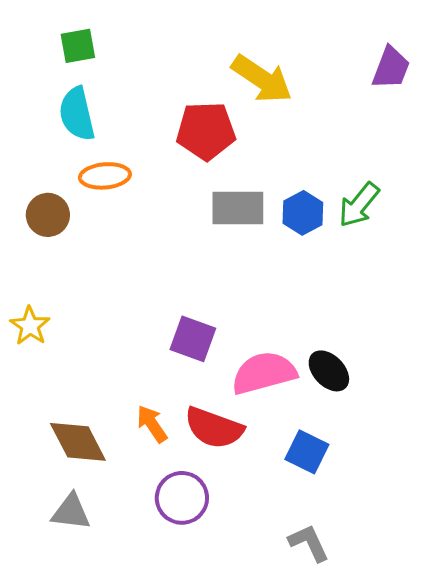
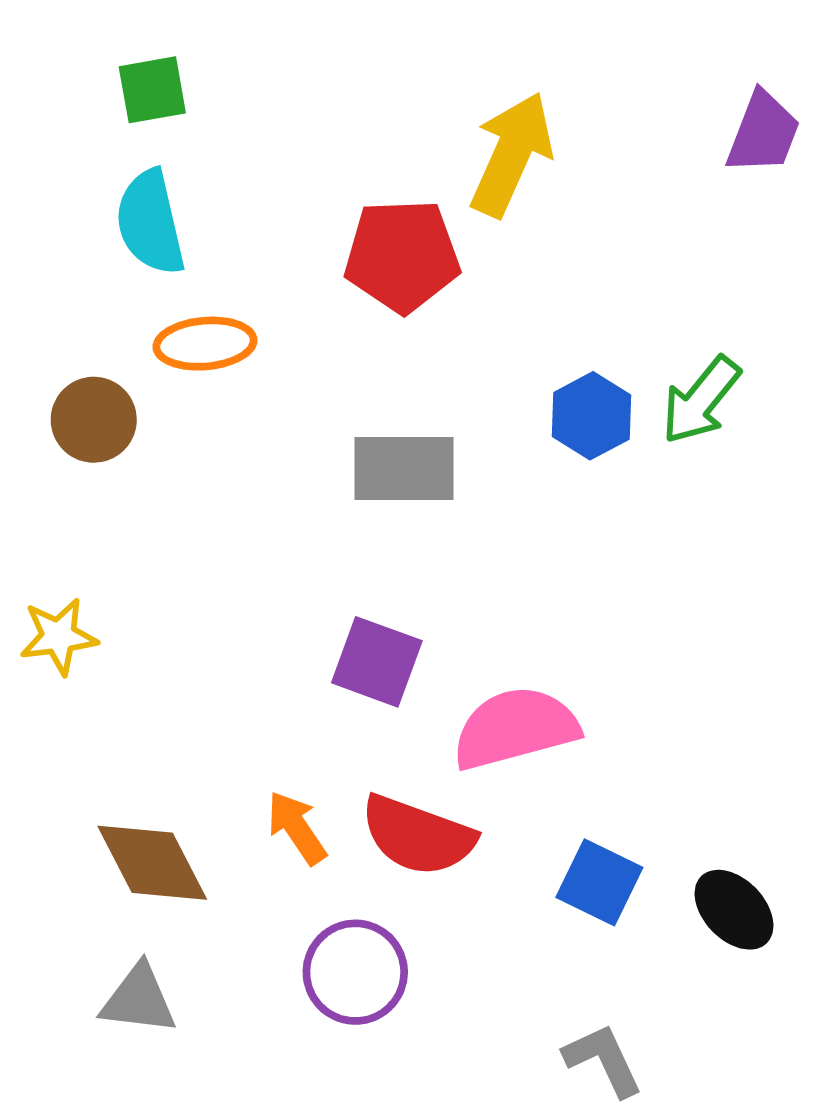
yellow arrow: (262, 79) -> (511, 154), turned -100
gray rectangle: (238, 208) -> (404, 469), moved
yellow star: (30, 326) -> (59, 636), turned 30
black ellipse: (329, 371) -> (734, 910), moved

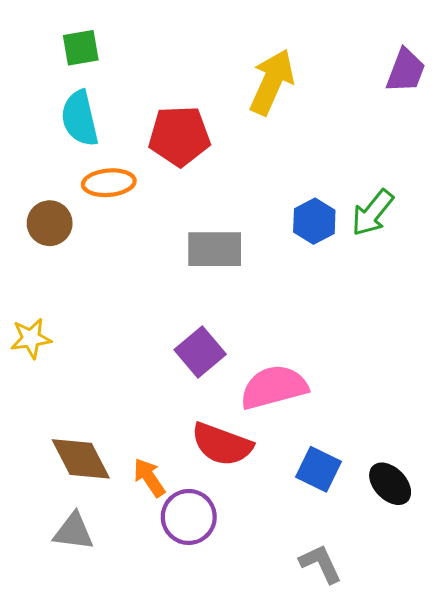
red pentagon: (402, 256) -> (179, 136), moved
purple square: (377, 662) -> (200, 352), turned 30
orange arrow: (297, 828) -> (149, 478), moved

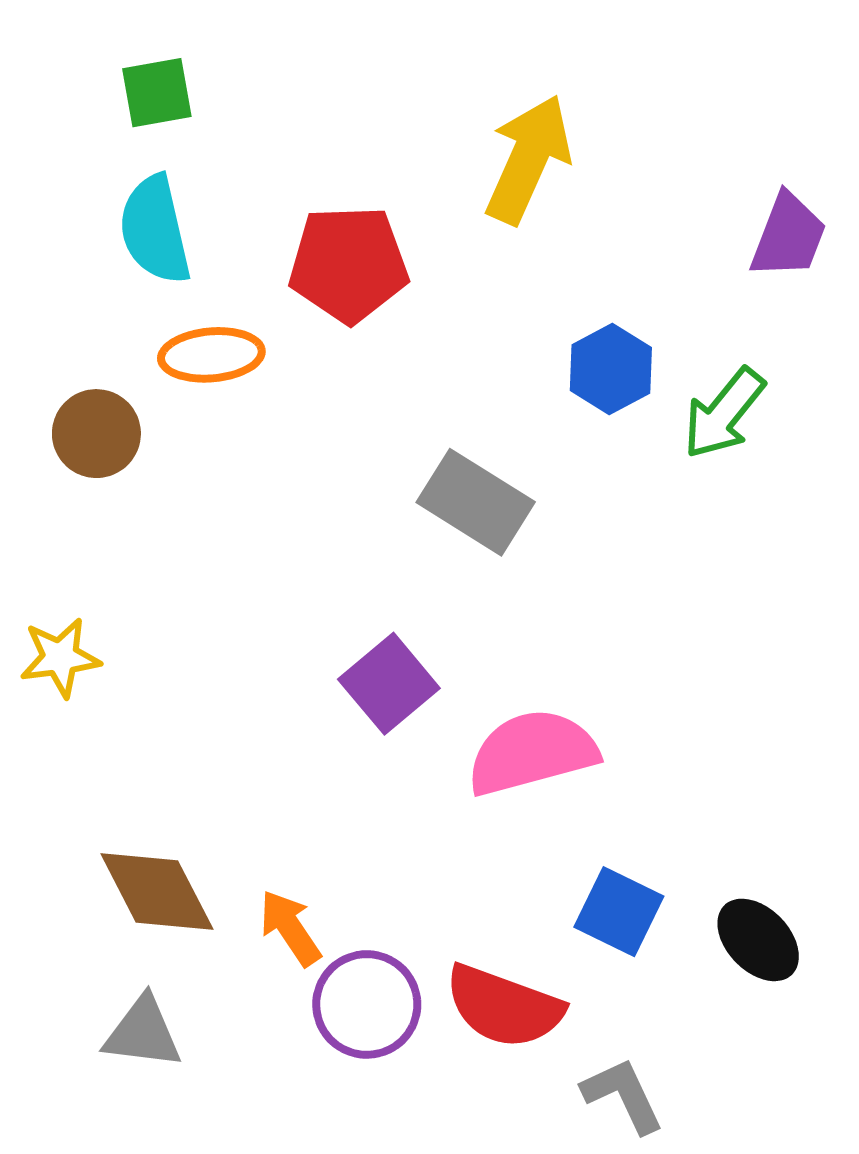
purple trapezoid: (406, 71) -> (788, 236), moved
blue hexagon: (314, 221) -> (611, 369), moved
gray rectangle: (215, 249) -> (476, 502), moved, turned 32
red semicircle: (222, 444) -> (504, 1007), moved

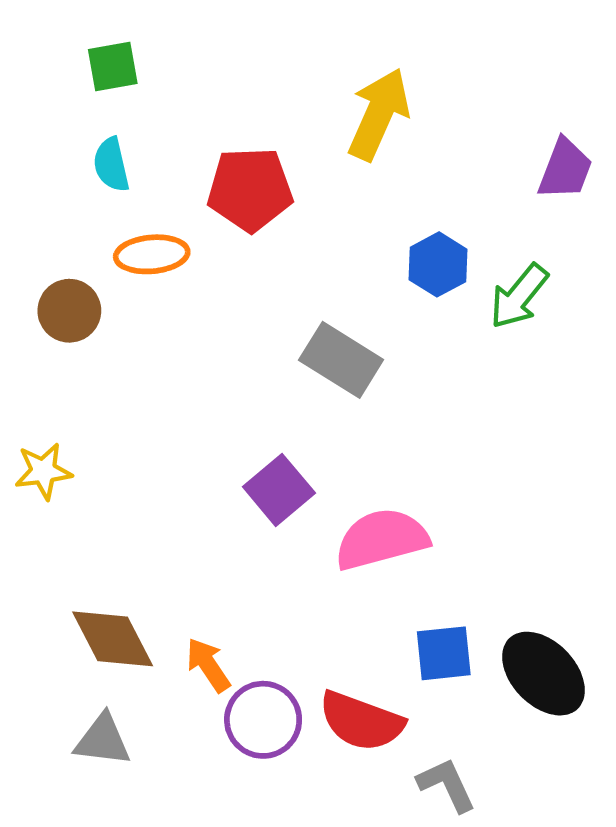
cyan semicircle: (155, 230) -> (111, 165), size x0.7
blue square: (619, 912) -> (444, 653), turned -32
black ellipse: (758, 940) -> (543, 674), size x1.4

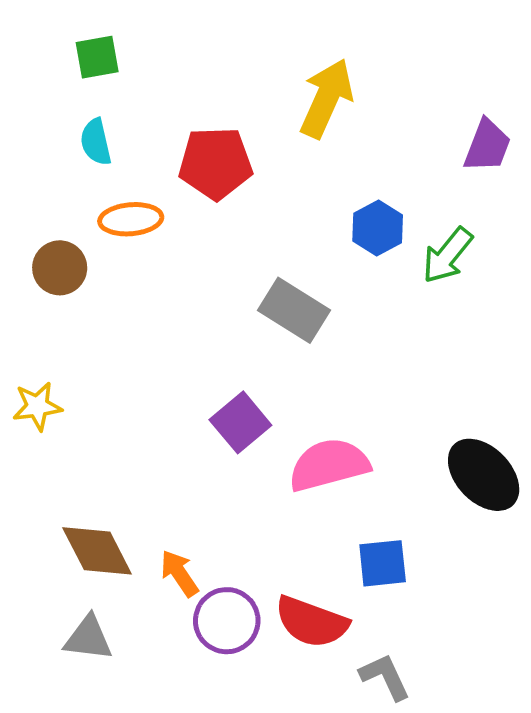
black ellipse: (543, 674) -> (484, 475), moved

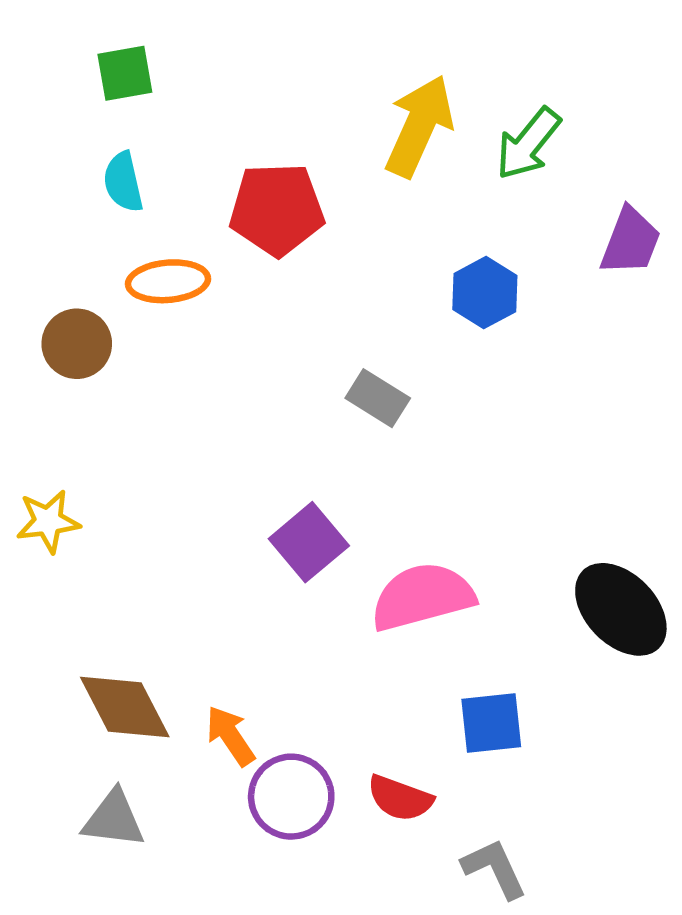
purple trapezoid: (487, 146) -> (630, 241), moved
green arrow: (447, 255) -> (528, 144), moved
gray rectangle: (294, 310) -> (378, 398), size x0.7
red semicircle: (312, 622) -> (400, 798), size x0.7

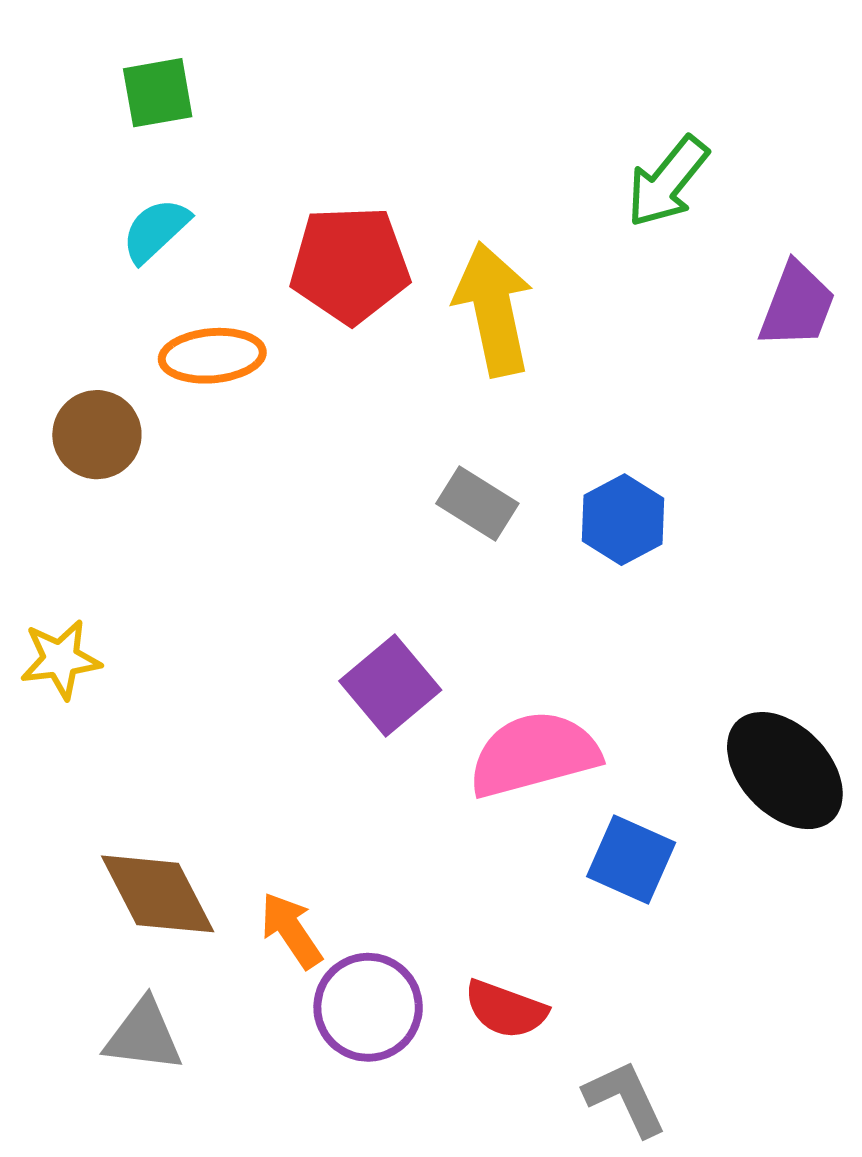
yellow arrow: (419, 126) -> (494, 309), moved, turned -36
cyan semicircle: (123, 182) -> (156, 230), turned 60
blue hexagon: (485, 293) -> (623, 520), moved
blue square: (491, 723) -> (631, 860), moved, turned 30

